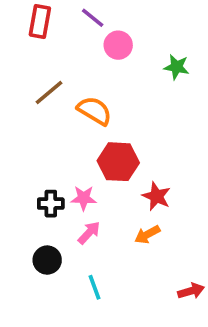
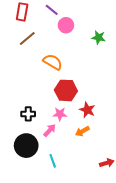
brown line: (49, 92) -> (27, 38), moved
pink star: (84, 198) -> (60, 114), moved
black circle: (47, 260) -> (26, 146), size x1.5

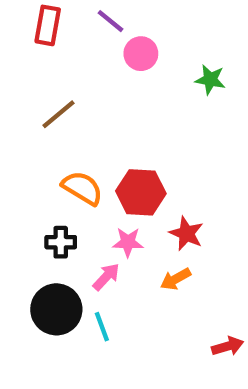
brown line: (27, 38) -> (59, 114), moved
orange semicircle: (53, 62) -> (82, 188), moved
cyan line: (53, 161) -> (102, 327), moved

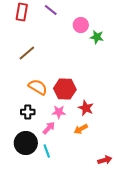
pink circle: (141, 54) -> (81, 25), moved

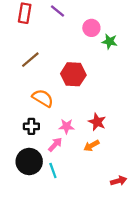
red hexagon: (65, 89) -> (73, 74), moved

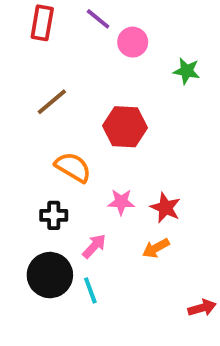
pink circle: (91, 28) -> (133, 42), moved
pink star: (67, 126) -> (121, 202), moved

